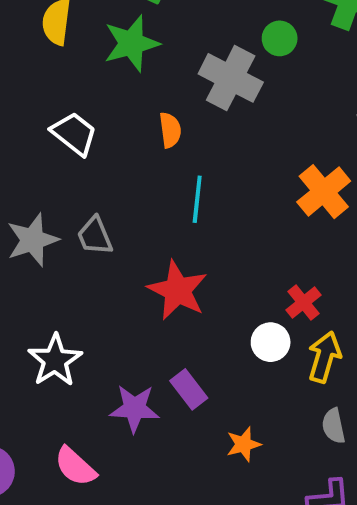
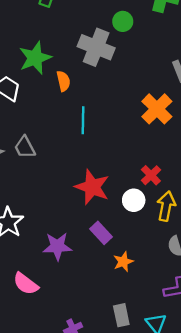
green star: (131, 43) -> (35, 58), moved
red star: (178, 290) -> (92, 187), moved
purple rectangle: (189, 389) -> (101, 233), moved

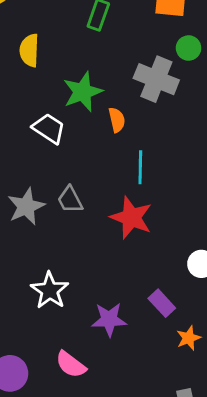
red star: (92, 187) -> (131, 218), moved

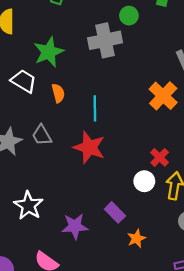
gray cross: (156, 79) -> (105, 40), turned -32
orange semicircle: (117, 120) -> (58, 93), moved

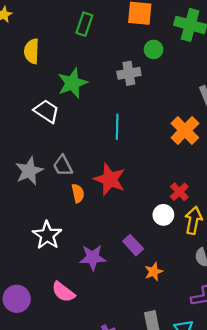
gray cross: (105, 40) -> (129, 73), size x0.7
orange semicircle: (58, 93) -> (78, 193), moved
cyan line: (95, 108) -> (117, 127), moved

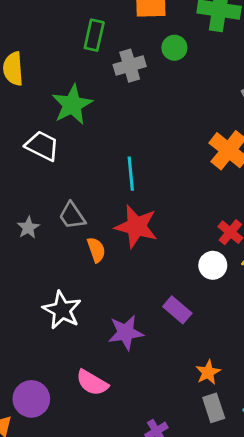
green rectangle: (84, 24) -> (94, 35), moved
gray cross: (129, 73) -> (130, 66), moved
cyan line: (117, 127) -> (131, 174), moved
gray star: (29, 171) -> (28, 228), size x0.6
orange star: (154, 272) -> (208, 372), moved

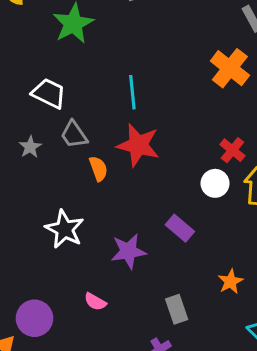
white trapezoid: (42, 146) -> (49, 93), moved
orange star: (208, 372) -> (231, 282), moved
pink semicircle: (92, 383) -> (95, 302), size x0.7
gray rectangle: (214, 408) -> (177, 309), moved

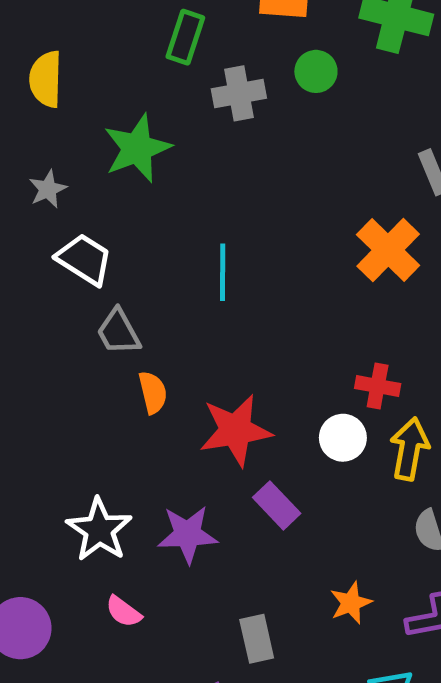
red star: (138, 145) -> (236, 430), moved, turned -30
gray star: (30, 147) -> (48, 189), moved
red cross: (232, 150) -> (378, 386), turned -35
white star: (65, 229) -> (99, 530), moved

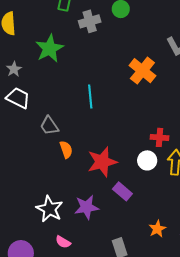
orange cross: (388, 250) -> (142, 71), moved
white trapezoid: (84, 259) -> (18, 98), moved

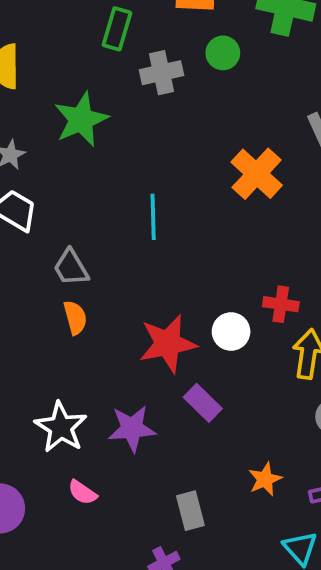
orange semicircle: (66, 150) -> (75, 318), moved
white circle: (147, 160) -> (231, 332), moved

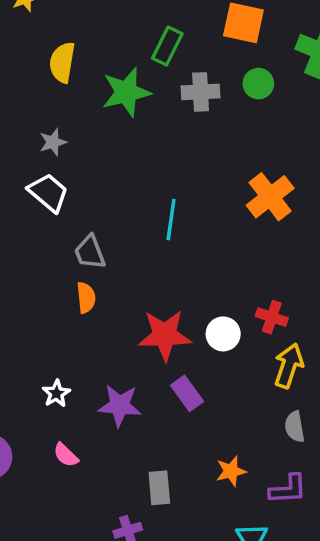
green star: (81, 119) -> (126, 92), moved
white star: (61, 427) -> (56, 393), size x0.6

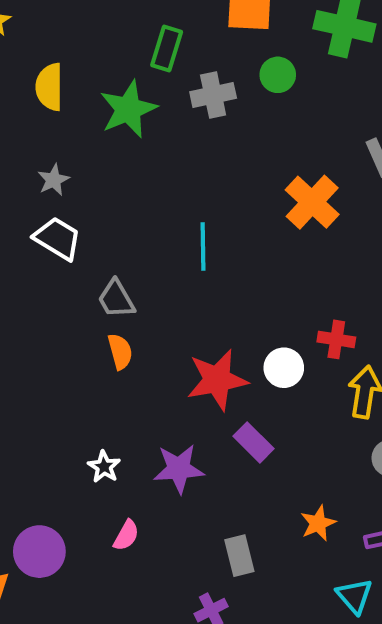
pink semicircle: (66, 455) -> (126, 535), turned -96

